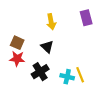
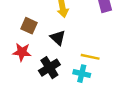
brown square: (17, 43) -> (29, 26), moved
yellow line: (80, 75) -> (90, 57), moved, turned -56

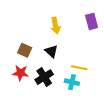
brown square: (29, 26) -> (25, 50), moved
red star: (22, 52) -> (20, 73), moved

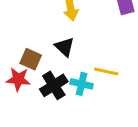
brown square: (25, 50) -> (31, 59), moved
cyan cross: (72, 82) -> (82, 84), moved

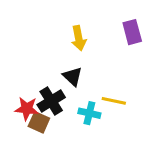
brown square: (31, 59) -> (39, 122), moved
black cross: (54, 85) -> (51, 101), moved

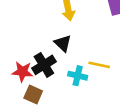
brown square: (39, 122) -> (33, 95), moved

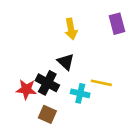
black cross: (44, 65) -> (47, 83), turned -30
brown square: (33, 95) -> (47, 114), moved

